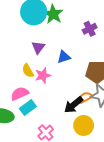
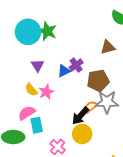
purple cross: (90, 29) -> (76, 65), moved
cyan rectangle: (28, 108) -> (37, 125), turned -56
yellow circle: (84, 125) -> (82, 134), moved

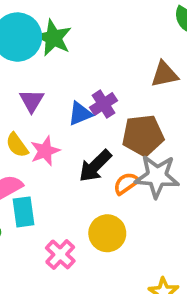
black arrow: (80, 116) -> (95, 166), moved

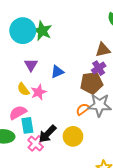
purple cross: (104, 104) -> (99, 68), moved
black arrow: (95, 166) -> (47, 134), moved
pink cross: (60, 254) -> (36, 143), moved

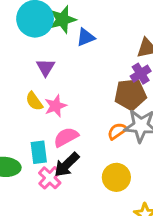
green star: (42, 31) -> (62, 20), turned 30
blue triangle: (57, 72) -> (86, 37), moved
pink semicircle: (18, 113) -> (66, 137), moved
yellow circle: (73, 136) -> (116, 177), moved

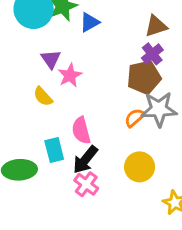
pink star: (56, 106) -> (70, 75), moved
pink semicircle: (66, 137) -> (81, 130), turned -70
pink cross: (50, 178) -> (86, 184), moved

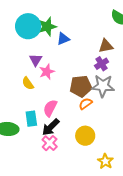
brown pentagon: (144, 77) -> (81, 86), moved
gray star: (159, 109) -> (103, 86), moved
pink semicircle: (81, 130) -> (50, 108), turned 36

